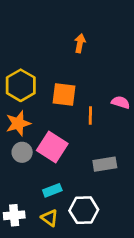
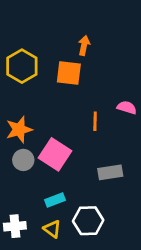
yellow hexagon: (21, 85) -> (22, 66), moved
orange square: (64, 94) -> (69, 73), moved

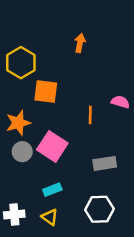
orange square: (69, 73) -> (46, 91), moved
white hexagon: (88, 221) -> (99, 209), moved

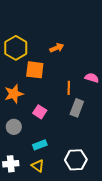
orange arrow: (80, 43) -> (57, 48), moved, turned 56
pink square: (52, 146) -> (40, 112), size x0.6
gray circle: (22, 152) -> (14, 127), moved
gray rectangle: (105, 163) -> (77, 108), moved, turned -60

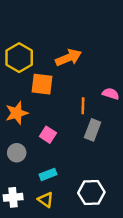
orange arrow: (57, 48) -> (68, 58), size x1.5

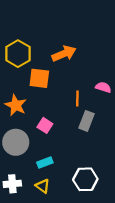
orange star: (17, 113) -> (16, 105), turned -30
gray circle: (17, 153) -> (16, 142), size x1.5

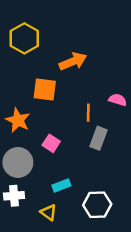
yellow hexagon: (18, 54) -> (24, 38), moved
cyan rectangle: (45, 162) -> (61, 186), moved
white cross: (12, 184) -> (14, 196), moved

